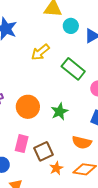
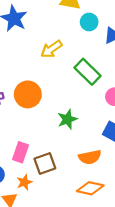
orange circle: (28, 107) -> (28, 94), moved
orange semicircle: (82, 142) -> (90, 157), turned -30
orange star: (56, 168) -> (24, 182), moved

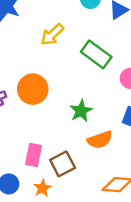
orange semicircle: (90, 157) -> (100, 140), moved

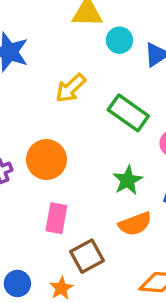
green star: (81, 111) -> (128, 180), moved
pink rectangle: (33, 155) -> (56, 218), moved

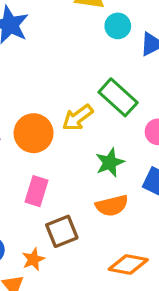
yellow arrow: (71, 88) -> (78, 118), moved

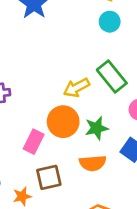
cyan circle: (118, 26) -> (110, 22), moved
orange circle: (34, 133) -> (63, 122), moved

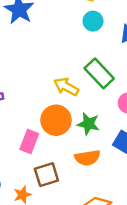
yellow arrow: (76, 88) -> (66, 87), turned 60
green star: (97, 128) -> (88, 124), turned 30

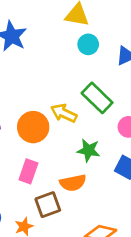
orange circle: (56, 120) -> (33, 127), moved
orange semicircle: (87, 158) -> (73, 183), moved

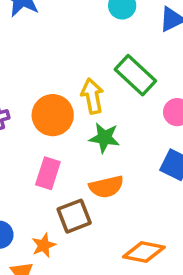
yellow arrow: (64, 113) -> (92, 96), turned 55
green star: (89, 150) -> (104, 138), moved

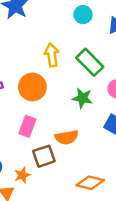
yellow arrow: (92, 96) -> (52, 55), moved
green star: (104, 138) -> (82, 98), moved

